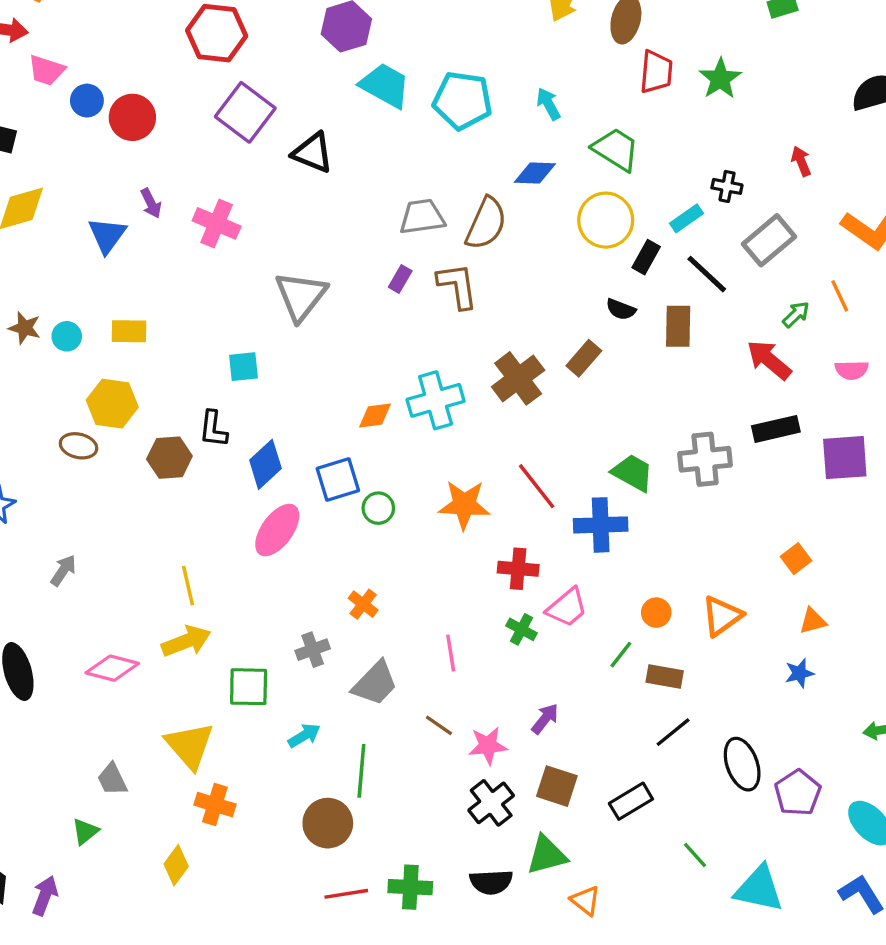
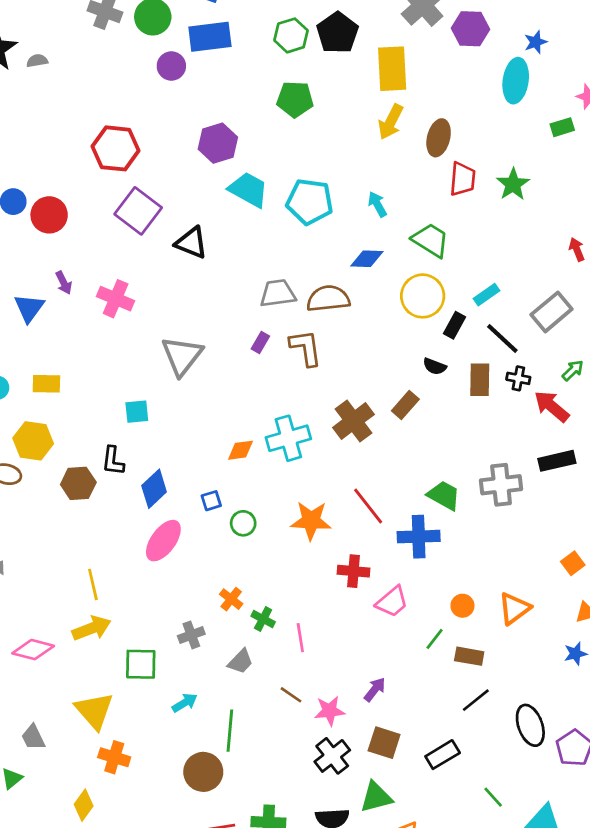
black cross: (727, 186) -> (518, 378), moved
brown semicircle: (486, 223) -> (328, 299), turned -120
blue square: (338, 479) -> (211, 501), size x0.6
green cross: (521, 629) -> (263, 619), moved
gray trapezoid: (375, 683) -> (240, 662), size x0.7

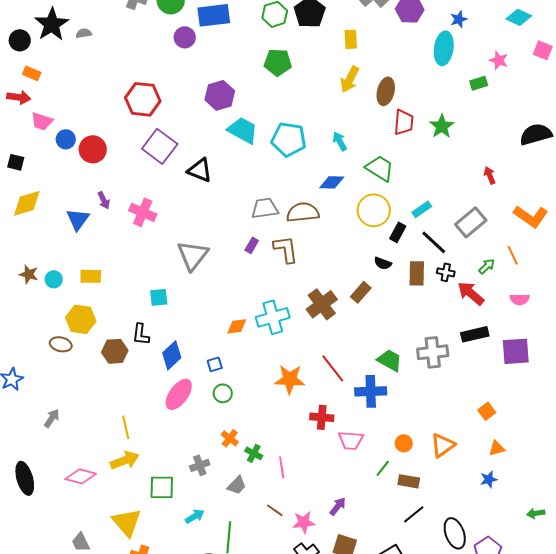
yellow rectangle: (392, 69) -> (351, 39), size x0.6
green circle: (243, 523) -> (223, 393), moved
pink trapezoid: (392, 602) -> (351, 440), turned 44

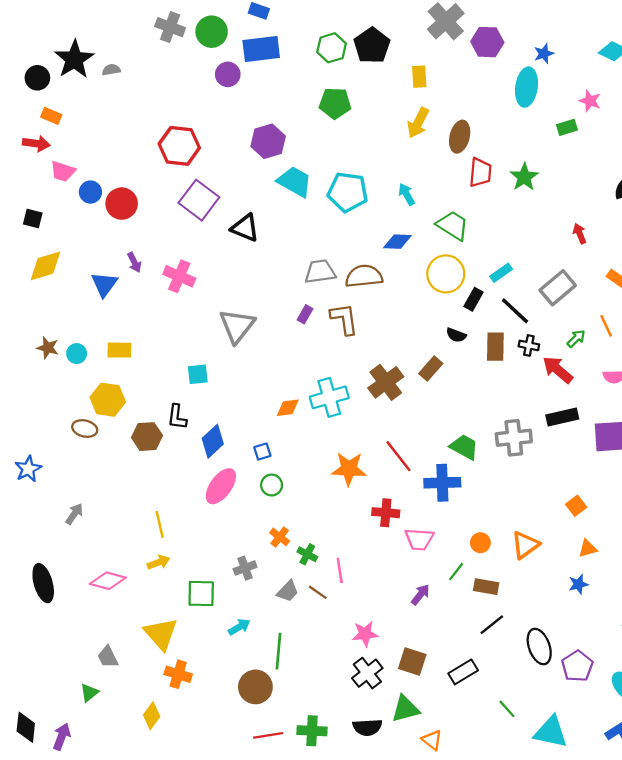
yellow arrow: (125, 460) -> (159, 562), size x0.7
purple arrow: (338, 506) -> (420, 595), moved
brown line: (275, 510) -> (318, 592), moved

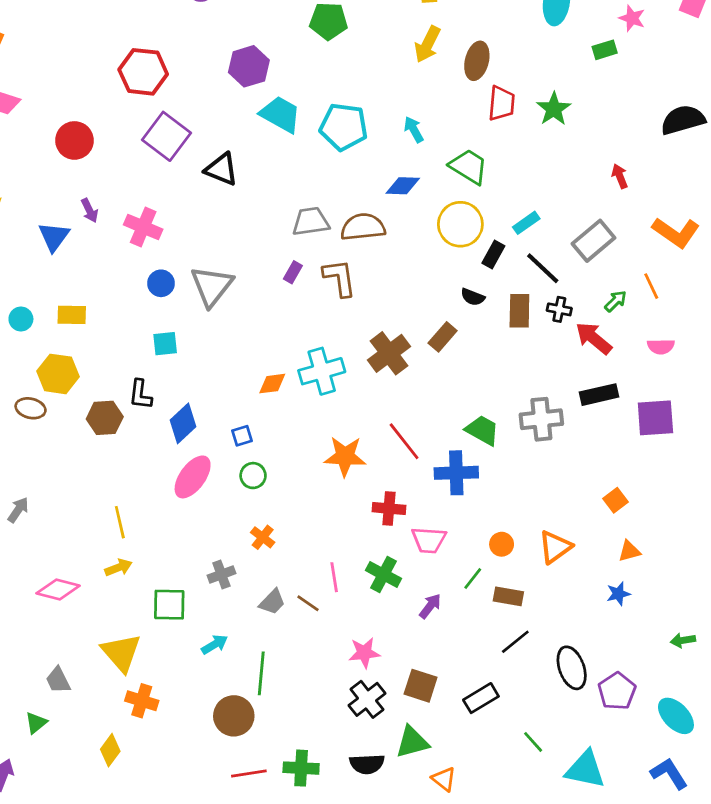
blue circle: (90, 192) -> (161, 283), moved
green cross: (307, 554) -> (383, 574), moved, size x1.4

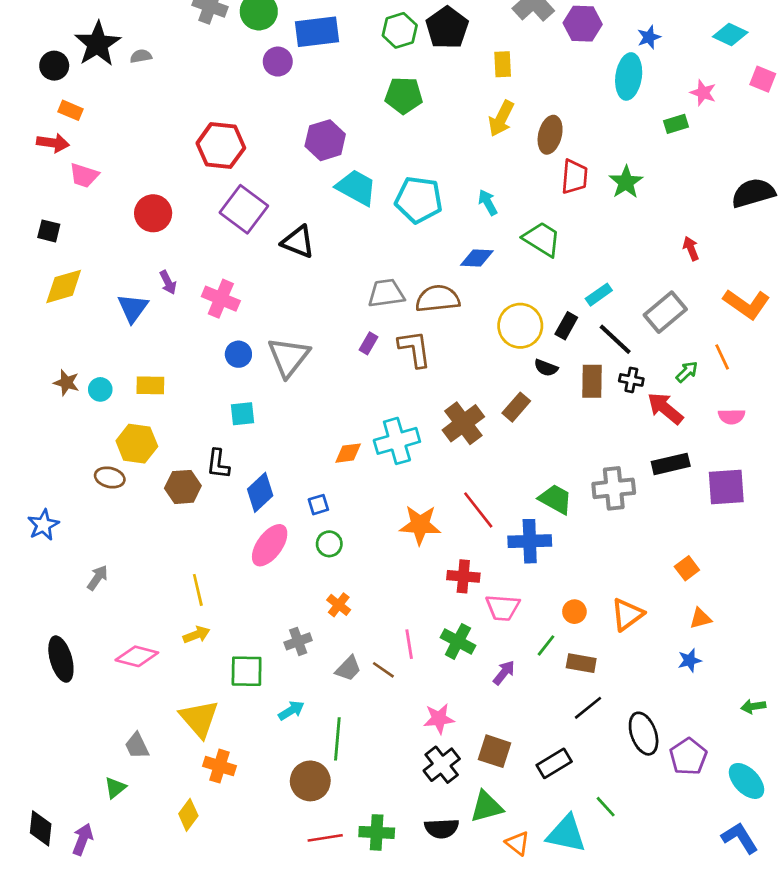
yellow circle: (460, 224) -> (520, 326), moved
cyan triangle: (585, 769) -> (566, 834), moved

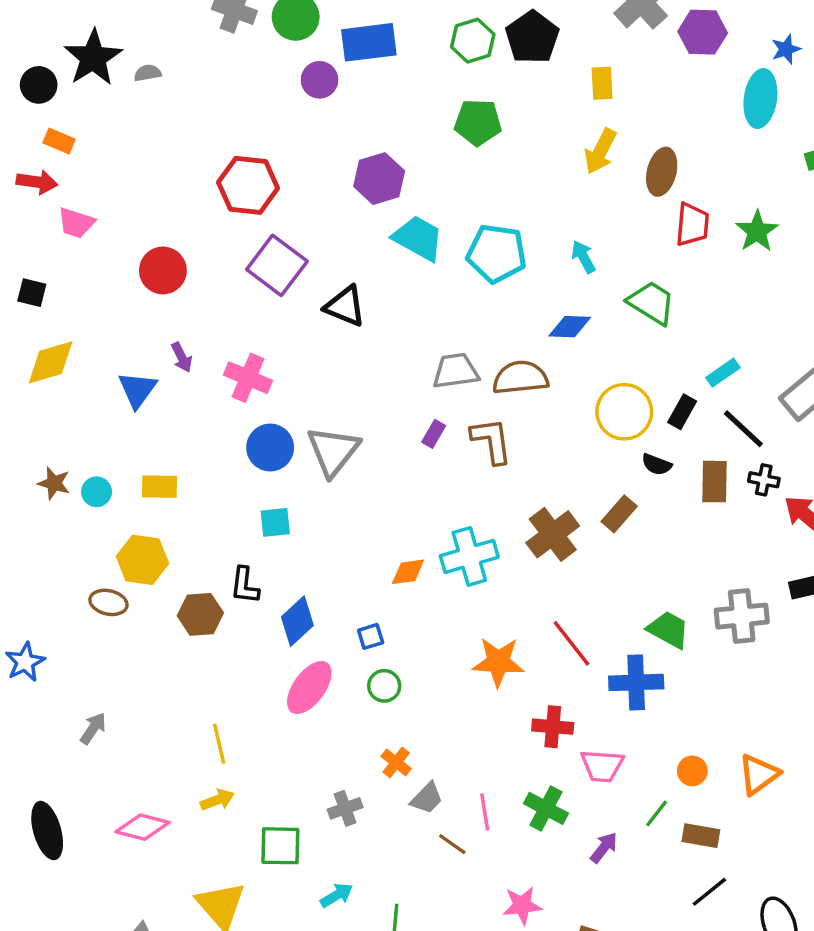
blue circle: (238, 354) -> (270, 448), size x1.4
gray trapezoid: (348, 669) -> (427, 798), moved

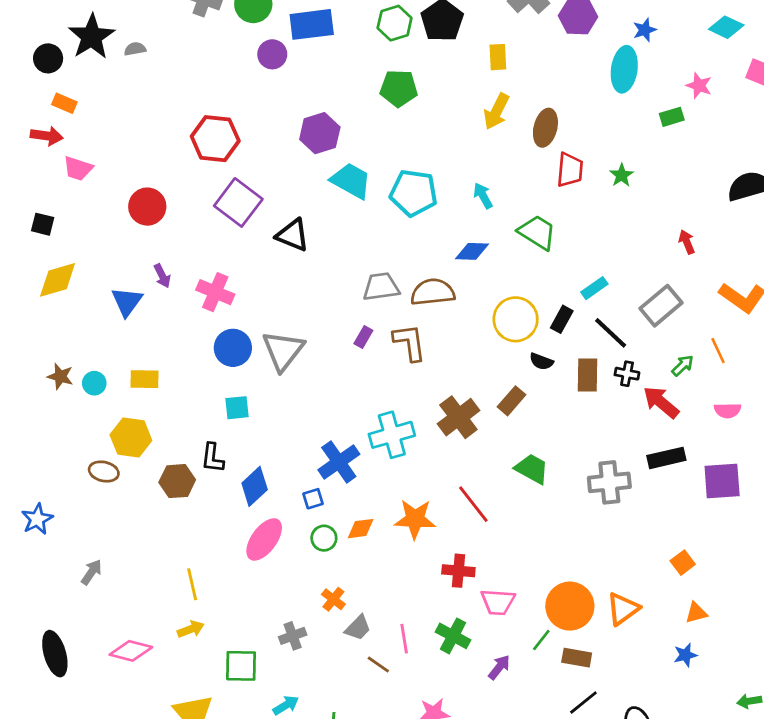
green star: (757, 231) -> (622, 175), size x0.7
orange diamond: (408, 572) -> (361, 529), moved
green trapezoid: (668, 630) -> (532, 469), moved
blue cross: (636, 682) -> (339, 462), moved, turned -33
orange circle: (692, 771) -> (570, 606), size x2.0

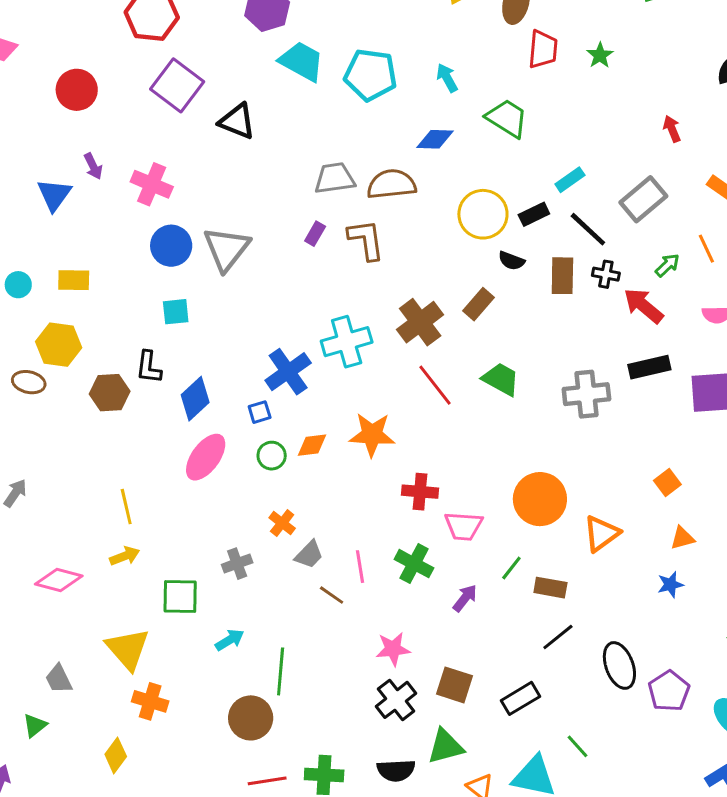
black rectangle: (562, 319) -> (534, 214), turned 35
red line: (473, 504) -> (435, 385), moved
orange circle: (570, 606) -> (540, 499), moved

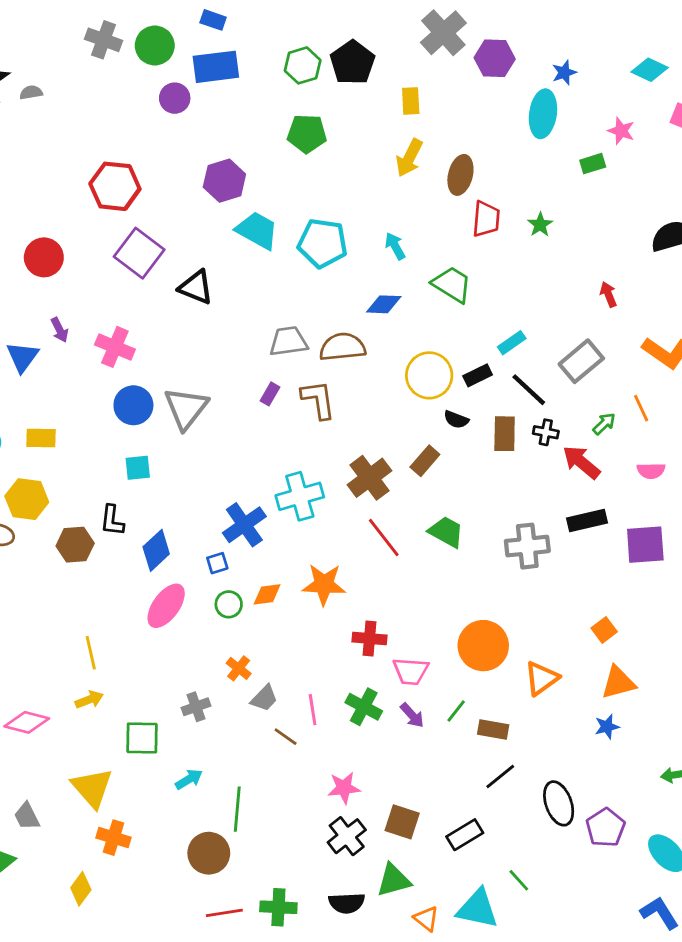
orange triangle: (682, 538) -> (618, 683), size x1.5
purple arrow: (465, 598) -> (412, 715), moved, turned 100

